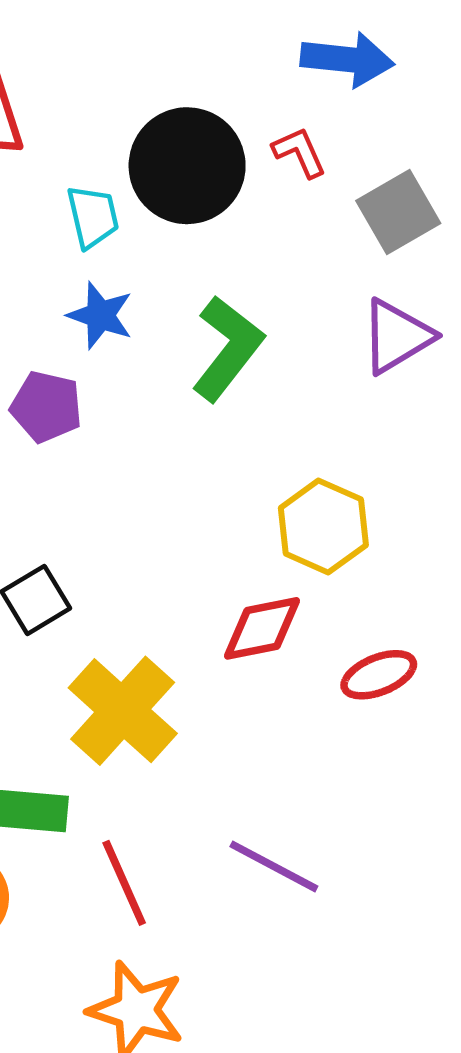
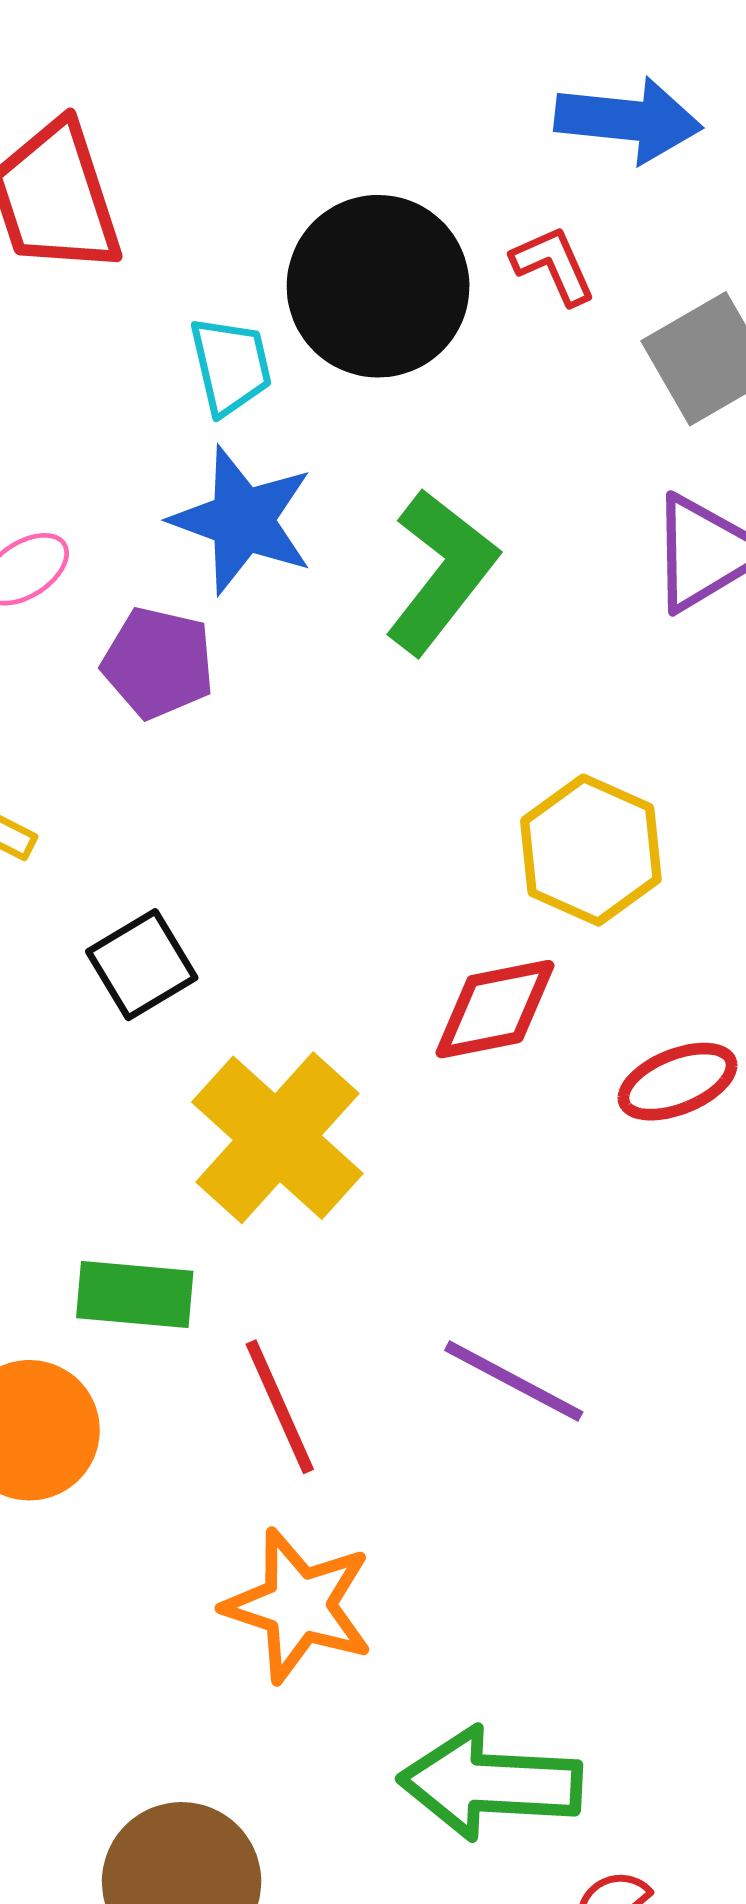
blue star: (100, 315) -> (242, 520), size x1.4

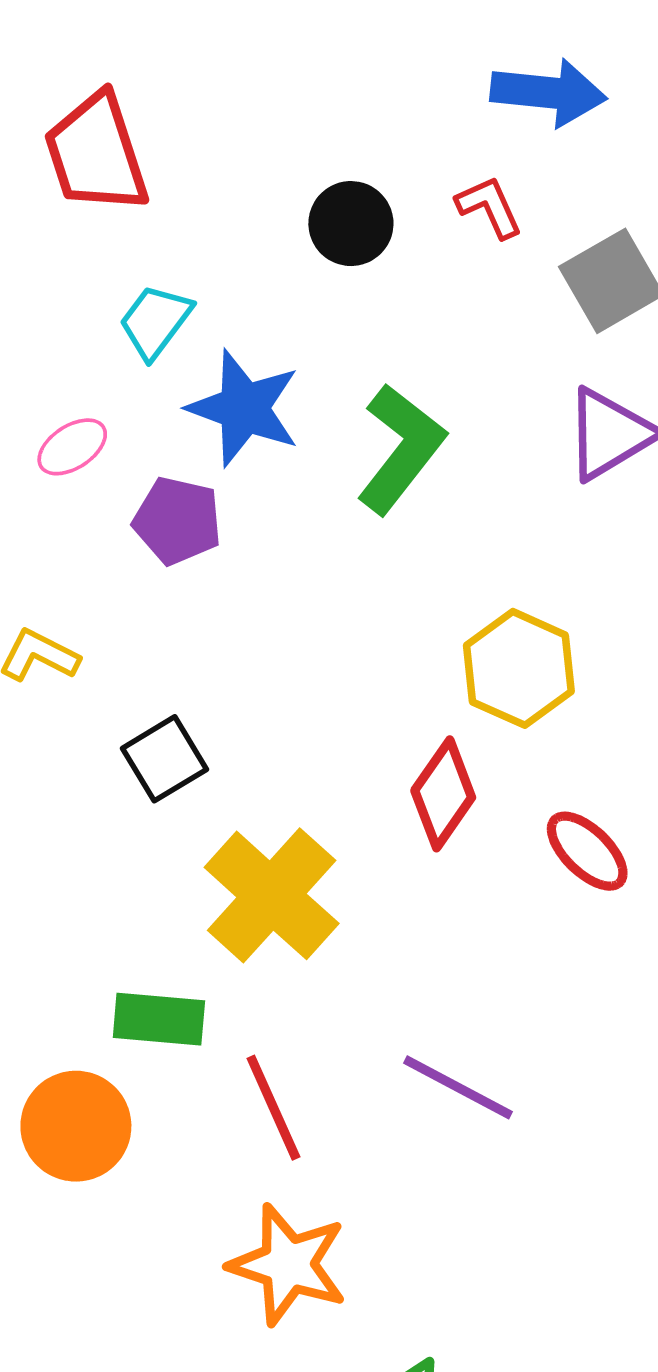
black circle: (378, 286) -> (351, 224), size x0.6
cyan trapezoid: (231, 366) -> (155, 321), moved, turned -130
red diamond: (495, 1009) -> (443, 794), turned -44
red ellipse: (677, 1082) -> (587, 851), turned 66

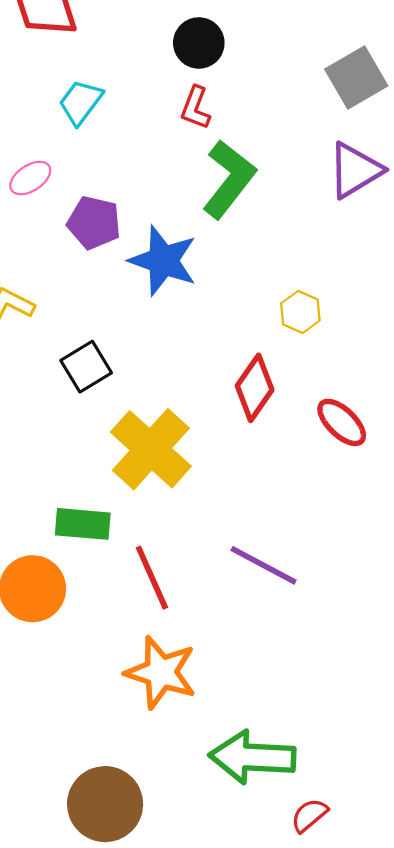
red L-shape: (489, 207) -> (195, 108), moved, turned -135
blue star: (244, 408) -> (163, 261), moved
yellow hexagon: (519, 668) -> (300, 312), size x0.6

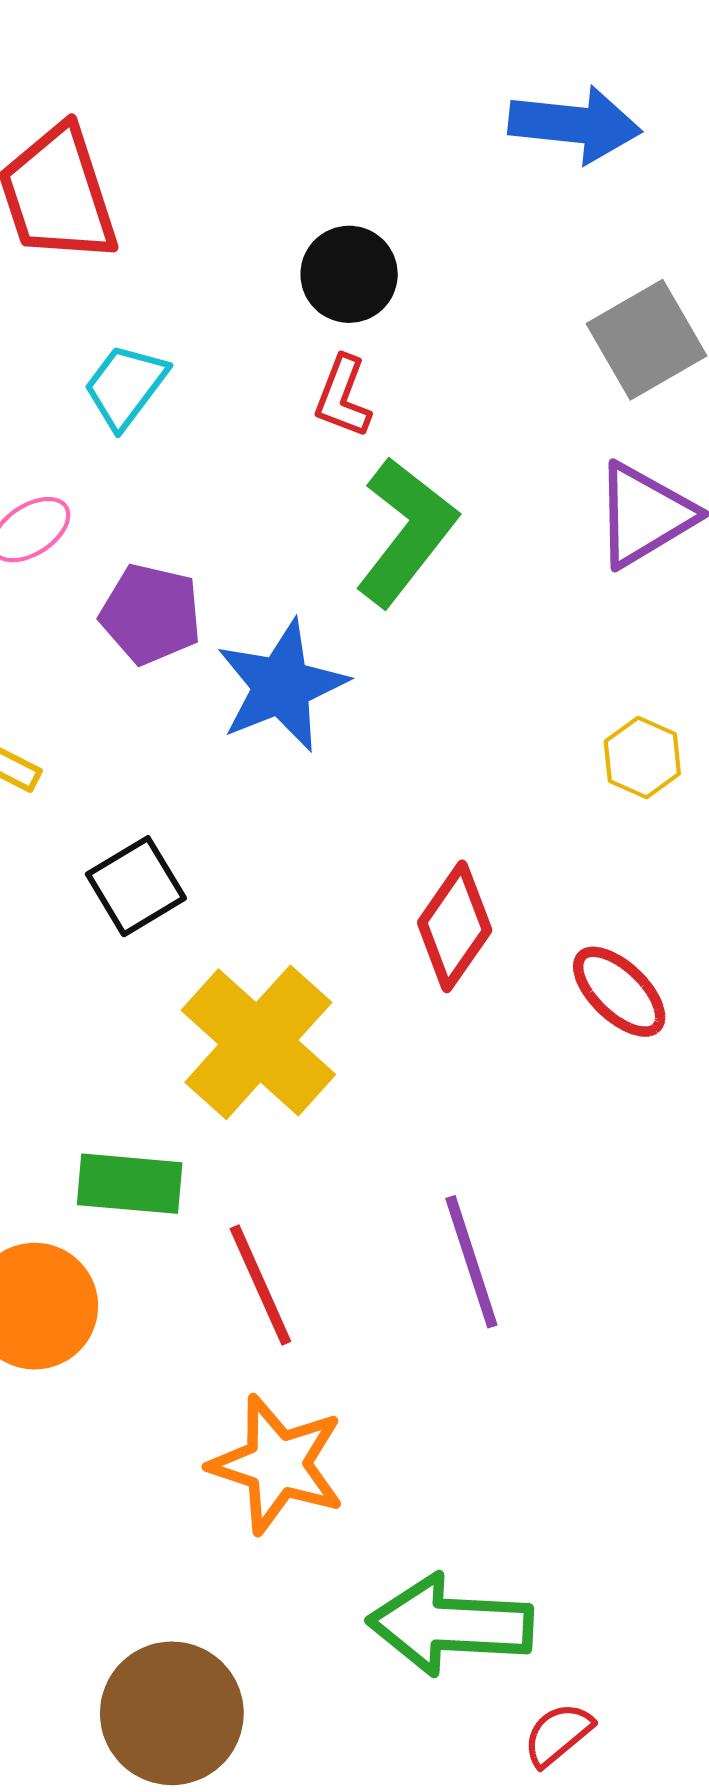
blue star: (163, 261) -> (282, 686), turned 30
yellow hexagon: (300, 312) -> (642, 757), moved
purple line: (264, 565) -> (471, 1262), turned 44

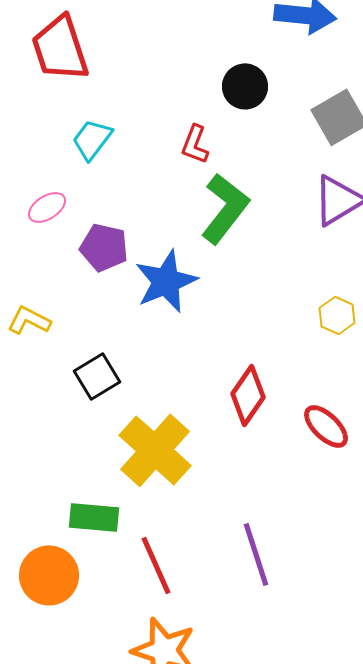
black circle: (349, 274) -> (245, 86), moved

